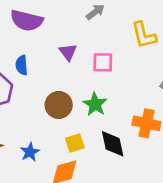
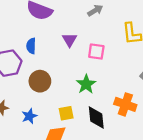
brown circle: (59, 105) -> (40, 81), moved

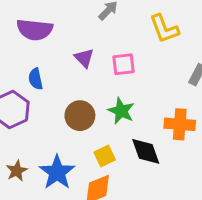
brown circle: (40, 81) -> (80, 116), moved
blue star: (29, 116) -> (57, 172), size x1.6

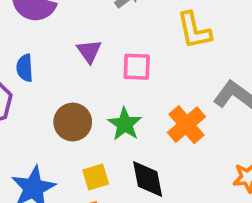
orange cross: (180, 124) -> (186, 125), moved, turned 36

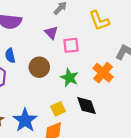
purple triangle: (89, 51) -> (51, 33), moved
brown circle: (73, 122) -> (39, 67), moved

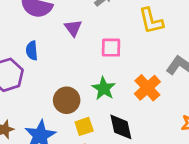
purple triangle: (51, 33) -> (73, 28), moved
brown circle: (39, 67) -> (67, 100), moved

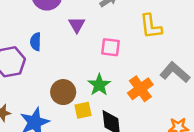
yellow square: (84, 126) -> (83, 110), moved

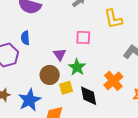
purple triangle: (77, 25) -> (60, 54), moved
orange cross: (140, 89) -> (113, 81), moved

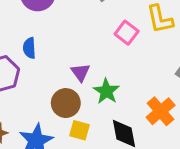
pink square: (83, 37) -> (127, 33), moved, turned 35
yellow square: (66, 88) -> (80, 130), moved, turned 32

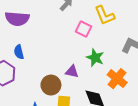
purple triangle: (80, 72) -> (72, 71), moved, turned -32
green star: (106, 91) -> (95, 58), moved

